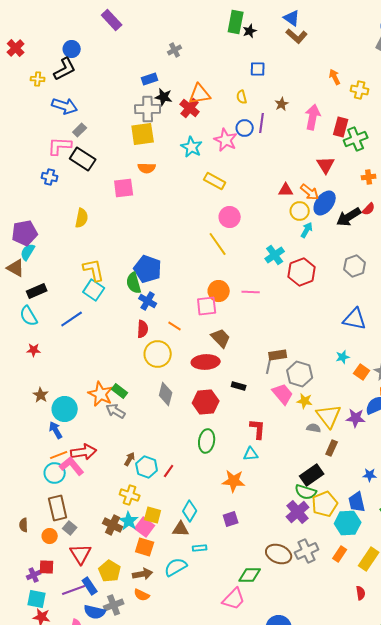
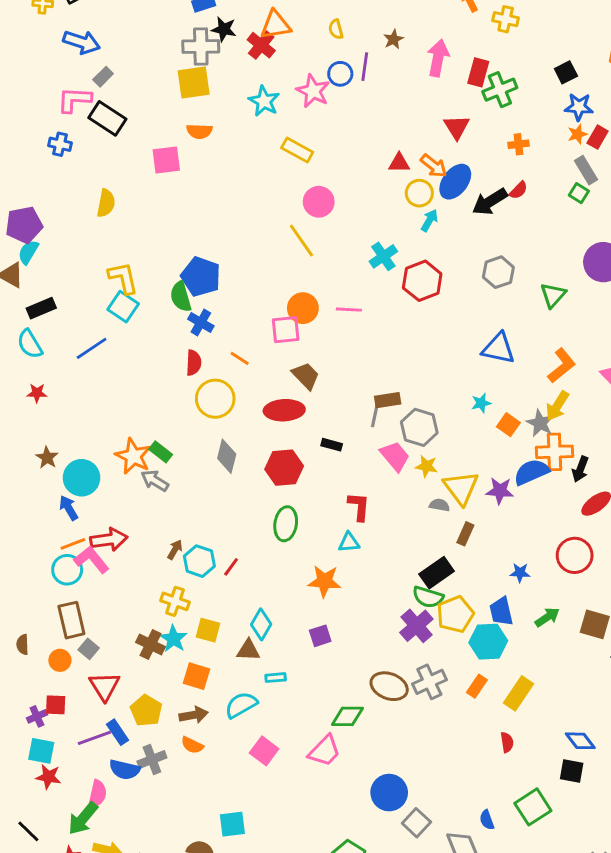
pink square: (145, 527) -> (264, 751), moved

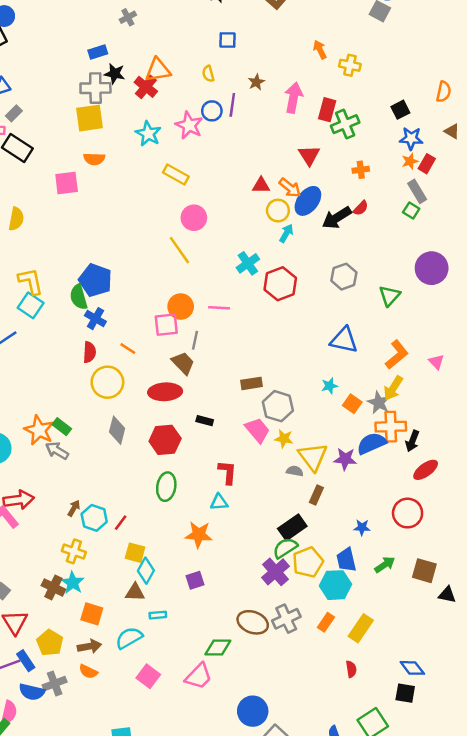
gray line: (375, 416) -> (195, 340), moved
green semicircle: (428, 597) -> (285, 548), turned 130
yellow square: (208, 630) -> (135, 553), moved

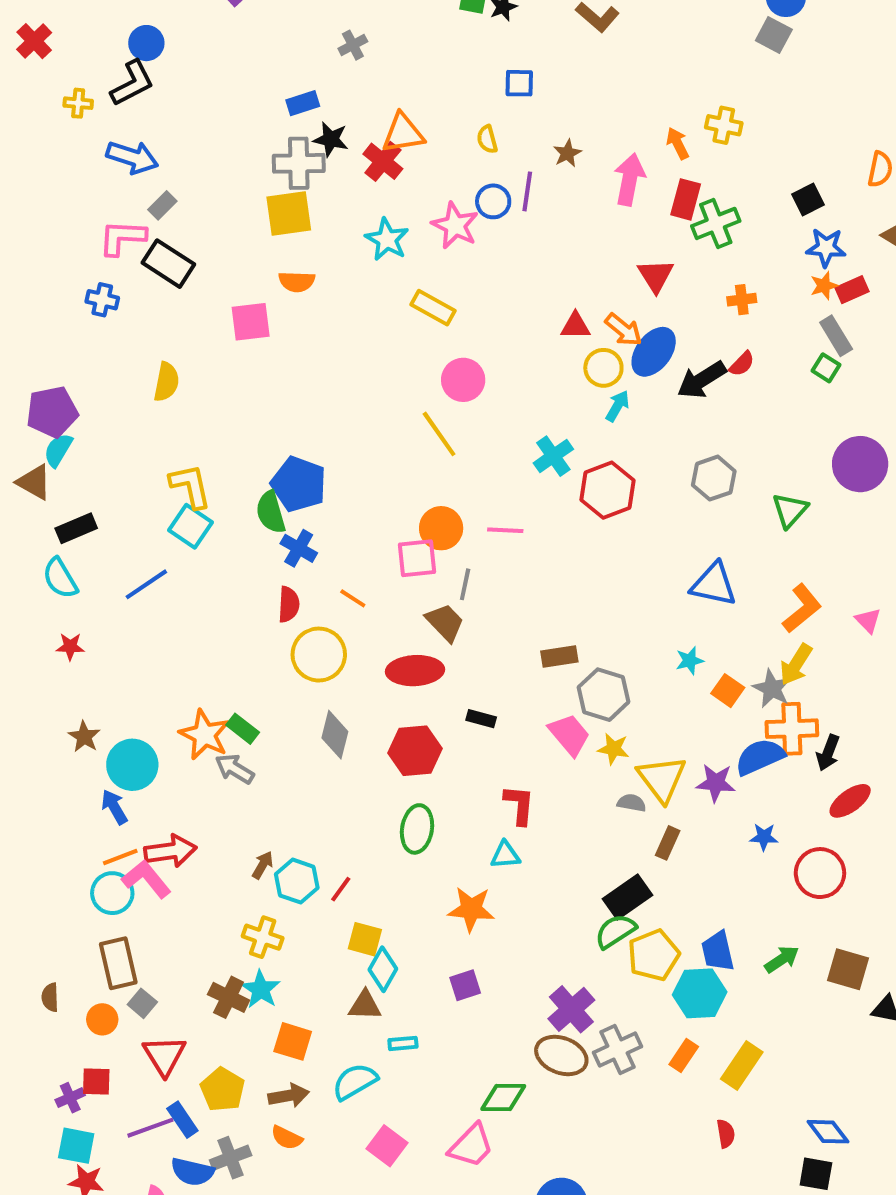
orange arrow: (320, 50) -> (678, 143), moved
red rectangle: (427, 164) -> (852, 290), turned 36
blue star: (362, 527) -> (764, 837), moved
purple cross: (276, 572) -> (571, 1009), moved

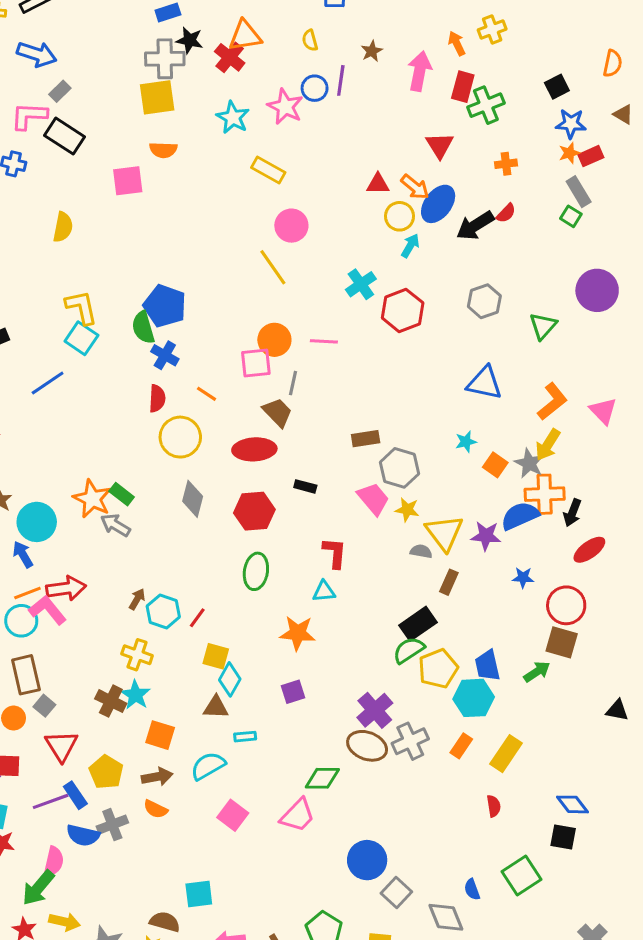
yellow cross: (724, 125) -> (492, 29), turned -32
pink triangle: (868, 620) -> (603, 411), size x1.4
brown square: (848, 969) -> (562, 642), moved

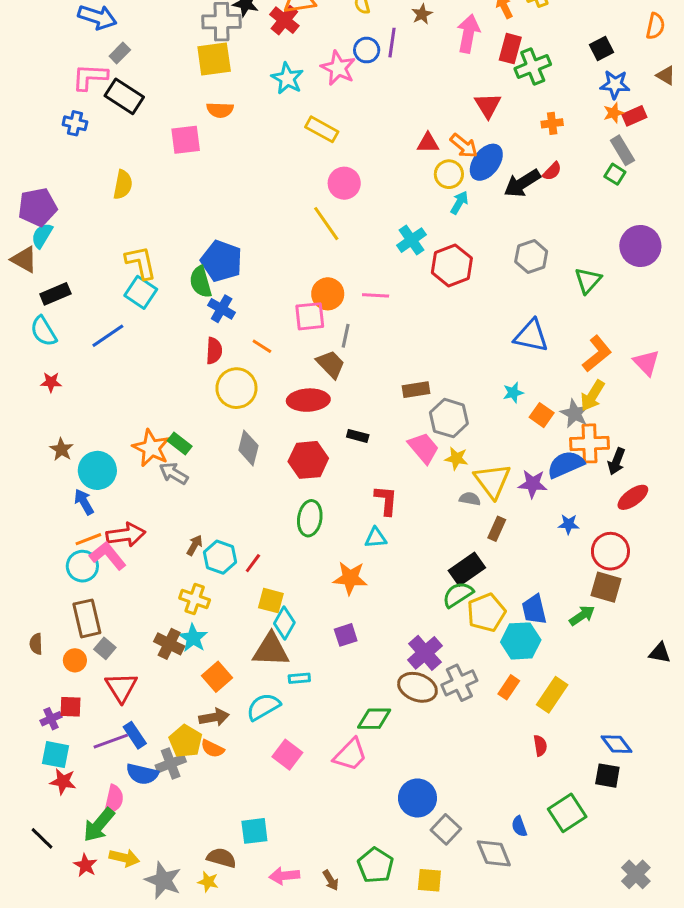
brown triangle: (216, 707) -> (271, 650), size x1.5
orange square: (160, 735) -> (217, 677), turned 32
yellow pentagon: (106, 772) -> (186, 741), moved

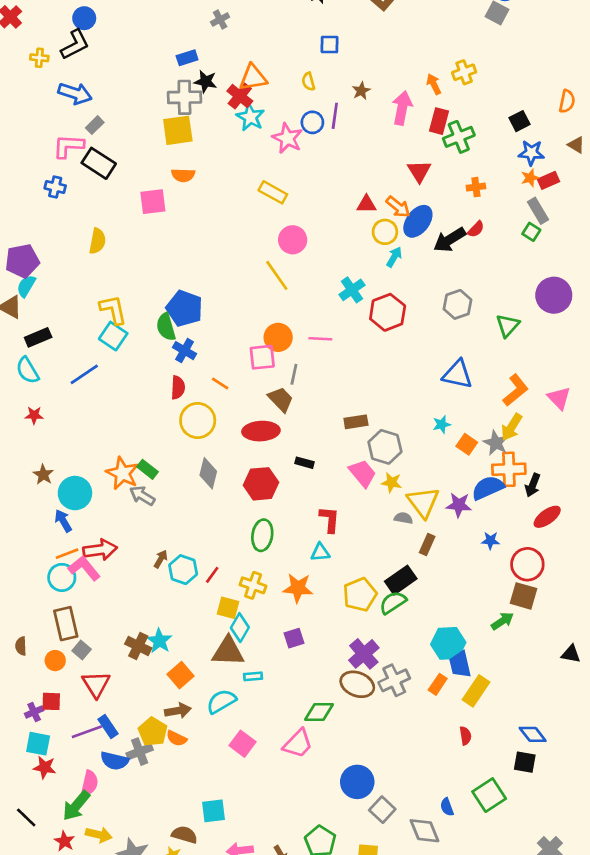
cyan star: (287, 78) -> (250, 117), moved
yellow cross: (195, 599) -> (253, 585), moved
blue trapezoid: (534, 609) -> (460, 664), moved
yellow pentagon: (486, 612) -> (360, 595), moved

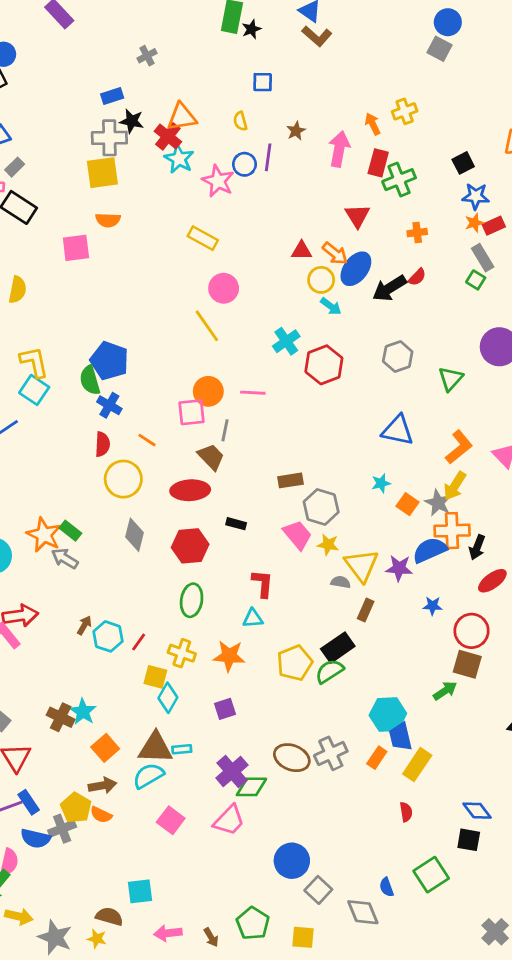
cyan arrow: (394, 257) -> (331, 306), turned 96
brown triangle: (228, 651) -> (155, 748), moved
purple cross: (364, 654) -> (232, 772), moved

